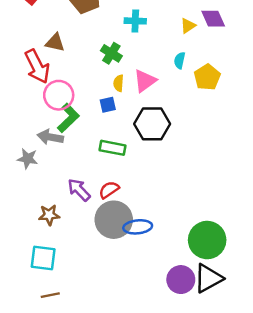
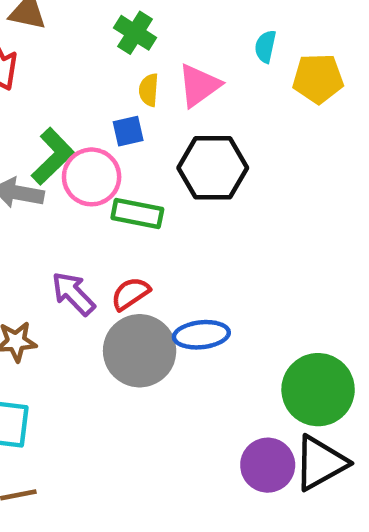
yellow pentagon: (207, 77) -> (318, 79), turned 30
pink circle: (59, 95) -> (92, 177), moved
blue ellipse: (138, 227) -> (201, 335), moved

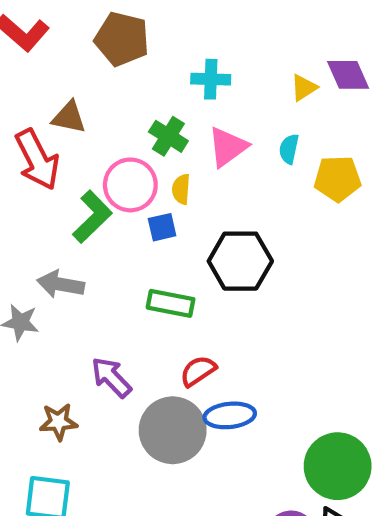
pink triangle: (199, 85) -> (228, 147), moved
green L-shape: (53, 156) -> (92, 217), moved
pink circle: (92, 177) -> (130, 185), moved
red semicircle: (130, 294) -> (198, 371), moved

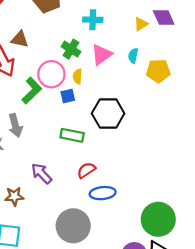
gray arrow: (61, 284) -> (15, 125), turned -115
gray circle: (173, 430) -> (73, 226), moved

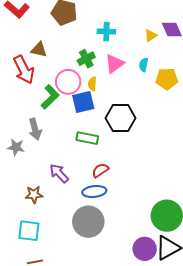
green cross: (71, 49) -> (86, 59), turned 30
blue square: (68, 96) -> (83, 102), size x1.6
blue ellipse: (103, 193) -> (94, 191), moved

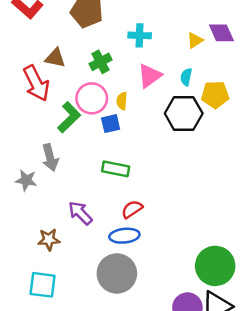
green cross: (86, 59) -> (101, 62), moved
blue square: (83, 102) -> (111, 124), size x0.7
black hexagon: (120, 118) -> (184, 113), moved

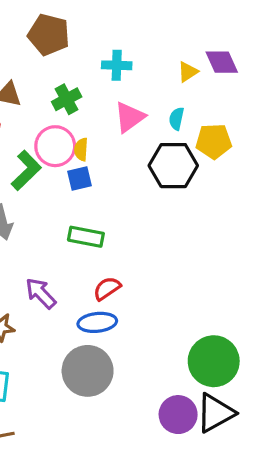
yellow semicircle: (122, 101) -> (81, 149), moved

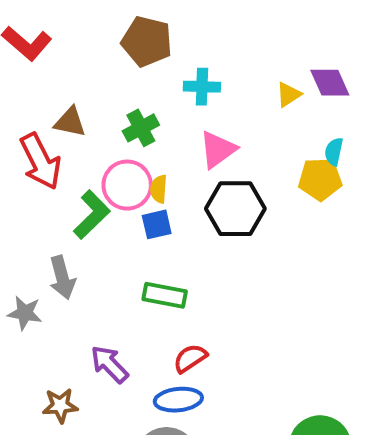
brown pentagon: (49, 35) -> (147, 41), moved
cyan semicircle: (176, 119) -> (334, 152), moved
black hexagon: (173, 166) -> (235, 209), moved

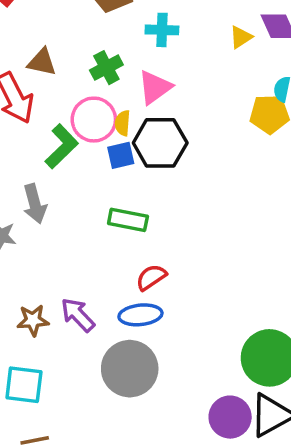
pink triangle: (218, 150) -> (155, 87), moved
black hexagon: (235, 209) -> (160, 143), moved
purple arrow: (109, 364) -> (78, 315), moved

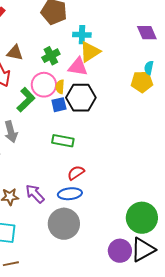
yellow triangle: (241, 37) -> (90, 52), moved, size x1.6
pink triangle: (155, 87) -> (78, 67), turned 45

